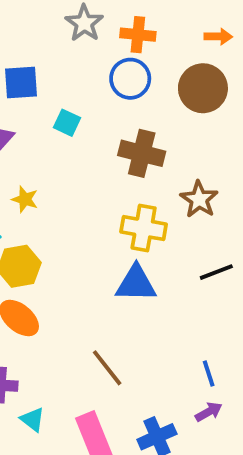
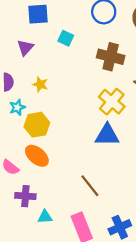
yellow cross: (144, 228) -> (112, 102), turned 30
cyan triangle: (33, 419) -> (45, 217), turned -42

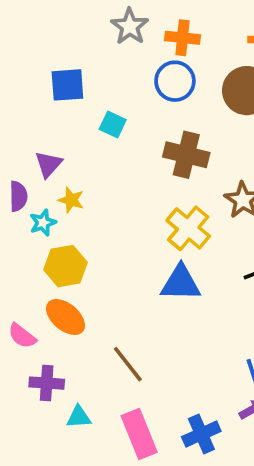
purple triangle: (25, 47) -> (49, 164), moved
cyan star: (17, 107) -> (43, 223), moved
brown line: (90, 186) -> (128, 364), moved

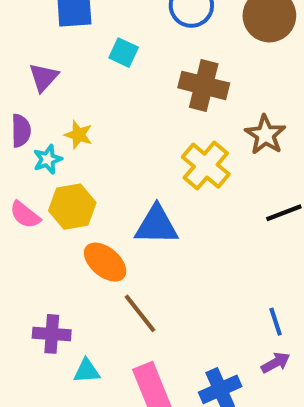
purple triangle: (49, 164) -> (43, 77), moved
blue triangle: (181, 283) -> (156, 225), moved
orange ellipse: (66, 317) -> (105, 262), moved
pink semicircle: (22, 336) -> (25, 215), moved

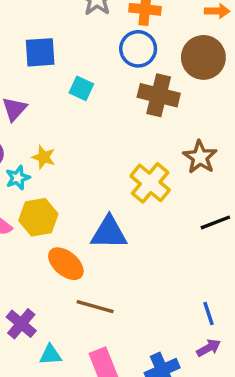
brown cross: (204, 85) -> (159, 95), moved
brown line: (140, 313) -> (95, 307), turned -36
purple cross: (52, 334) -> (21, 324), turned 36

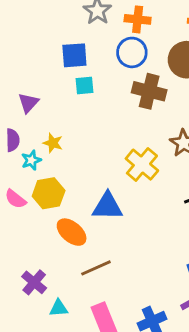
blue square: (40, 52) -> (74, 55), moved
cyan square: (81, 88) -> (84, 86), turned -30
brown line: (95, 307) -> (96, 268), turned -40

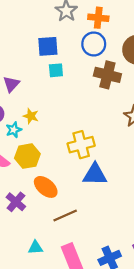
yellow cross: (142, 165) -> (81, 145), moved, turned 35
blue triangle: (107, 206) -> (95, 174), moved
purple cross: (34, 282) -> (16, 202), moved

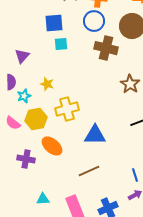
yellow star: (31, 116) -> (47, 84), moved
yellow cross: (81, 145) -> (67, 109), moved
purple cross: (16, 202) -> (26, 159), turned -30
brown line: (65, 216) -> (89, 171), moved

